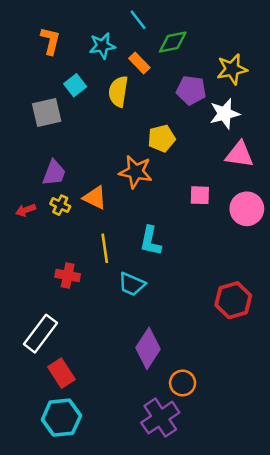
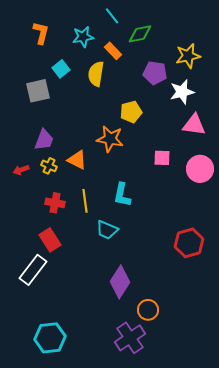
red cross: (68, 276) -> (55, 203), moved
red rectangle: (61, 373) -> (50, 240), moved

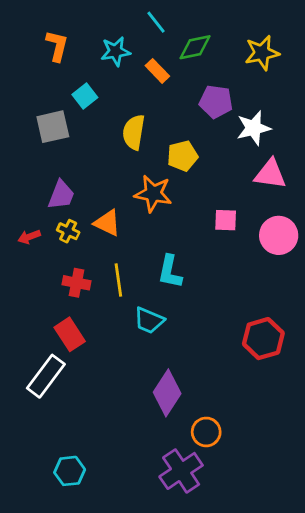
yellow star: (188, 56) -> (262, 53), moved
yellow semicircle: (96, 74) -> (134, 132), moved
cyan hexagon: (50, 338) -> (70, 471), size x0.7

